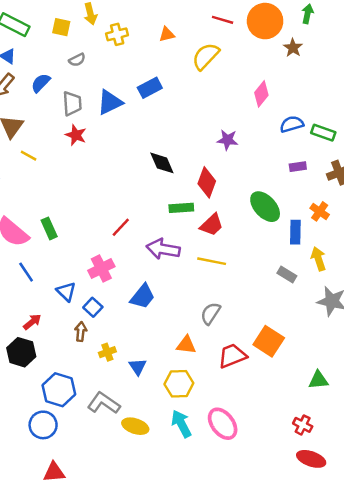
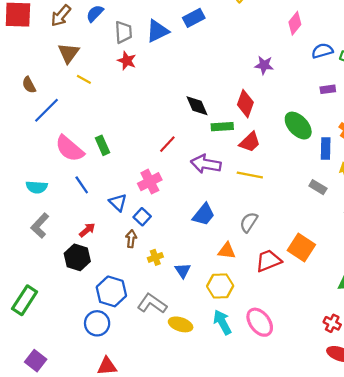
black diamond: (162, 163) -> (197, 106), moved
blue trapezoid: (143, 296) -> (204, 215), moved

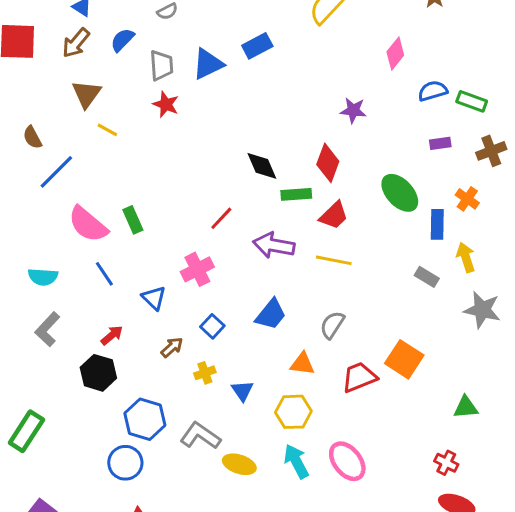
blue square: (142, 217) -> (212, 326), moved
brown arrow: (131, 239) -> (172, 347), turned 42

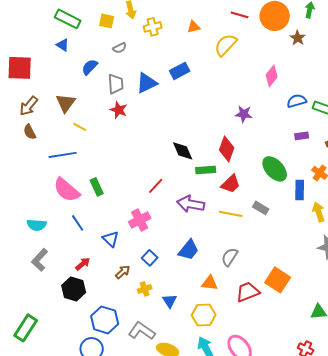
brown arrow: (76, 43) -> (29, 106), moved
blue line: (56, 172) -> (63, 155), moved, turned 36
gray rectangle: (427, 277) -> (261, 208), moved

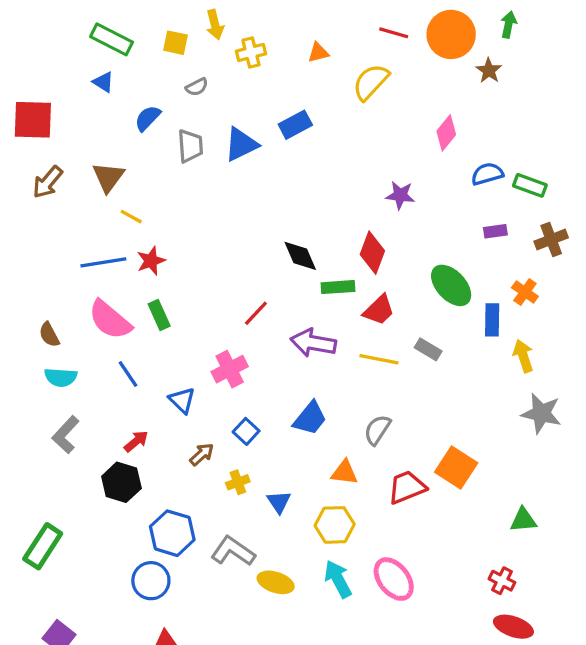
red star: (119, 110) -> (151, 261), moved, turned 30
brown semicircle: (30, 132) -> (49, 335), moved

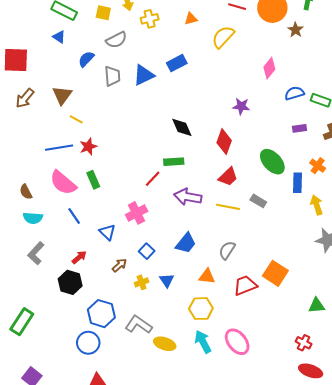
gray semicircle: (197, 87) -> (116, 40), size x1.5
black diamond: (300, 256) -> (182, 127), moved
green rectangle: (338, 287) -> (174, 162), moved
blue triangle: (279, 502) -> (167, 280), moved

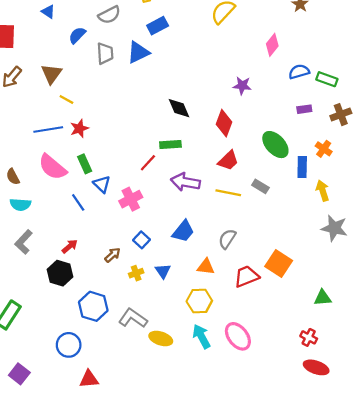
blue rectangle: (177, 63) -> (158, 26), moved
blue line: (74, 216) -> (78, 202), moved
blue triangle: (107, 232) -> (102, 184), moved
blue circle: (88, 343) -> (69, 345), moved

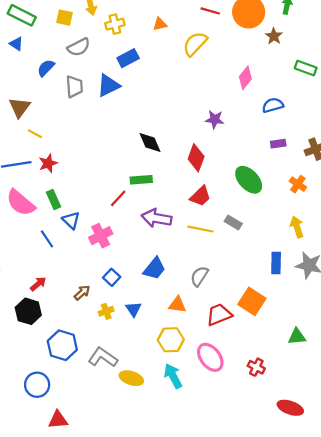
green rectangle: (327, 79) -> (306, 68), moved
blue rectangle: (302, 167) -> (276, 263), moved
pink ellipse: (238, 336) -> (210, 357), moved
red cross: (309, 337) -> (256, 367), moved

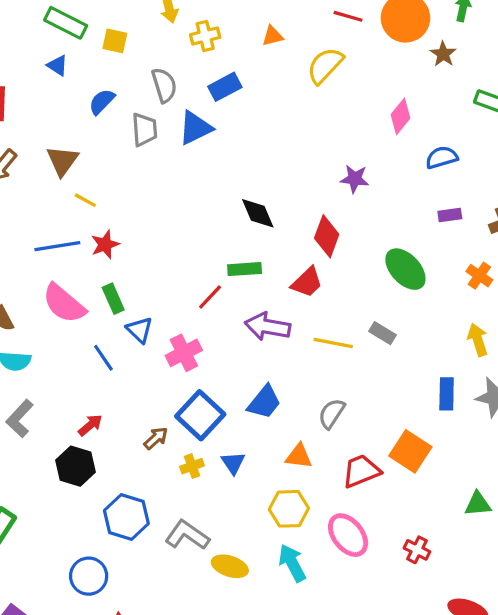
yellow square: (64, 18) -> (115, 41), moved
gray semicircle: (79, 47) -> (164, 85), moved, turned -80
red trapezoid: (200, 196) -> (307, 282), moved
blue square: (112, 277) -> (200, 415), size x1.8

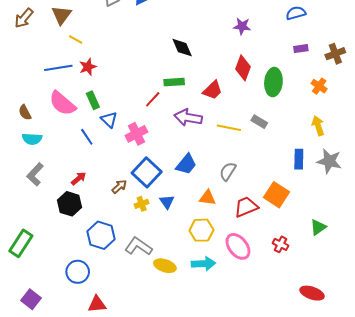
red diamond: (327, 236) -> (243, 68), moved
green ellipse: (405, 269) -> (273, 82), turned 48
green triangle: (478, 504) -> (318, 227), turned -30
red cross: (417, 550) -> (281, 244), moved
cyan arrow: (292, 563) -> (203, 264), turned 115

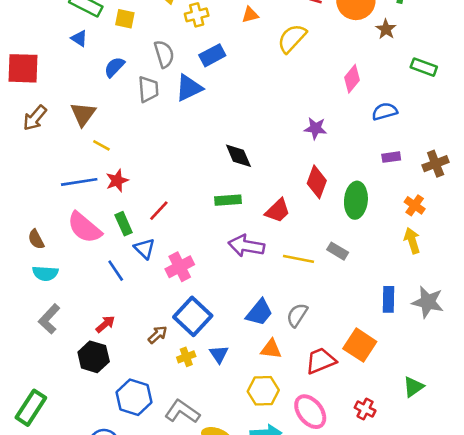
red line: (153, 99) -> (159, 211), moved
yellow arrow: (318, 126) -> (412, 241), moved
blue trapezoid: (186, 164) -> (259, 312), moved

